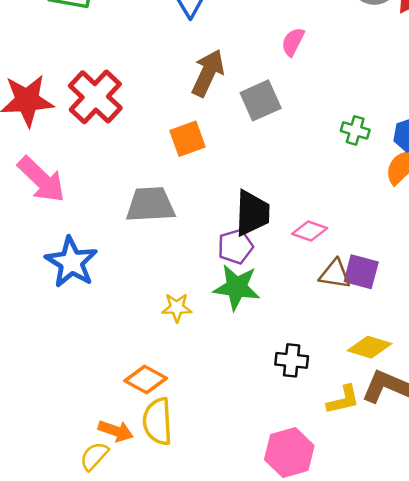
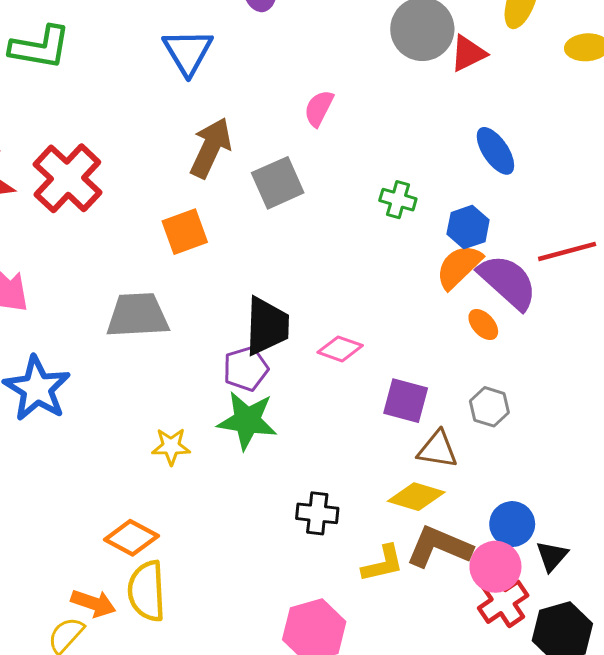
green cross: (355, 130) -> (398, 200), moved
brown triangle: (335, 274) -> (438, 449), moved

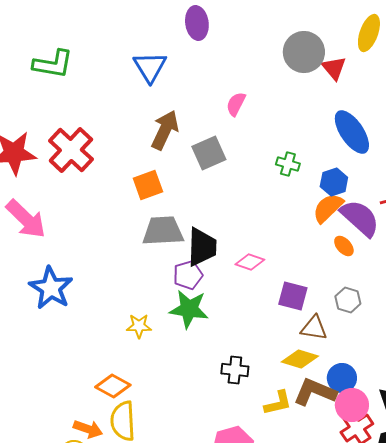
red triangle: (468, 53) -> (334, 68), turned -44
blue ellipse: (495, 151) -> (352, 132), size x1.4
gray trapezoid: (138, 315) -> (163, 231), moved
blue circle: (512, 524) -> (342, 378), moved

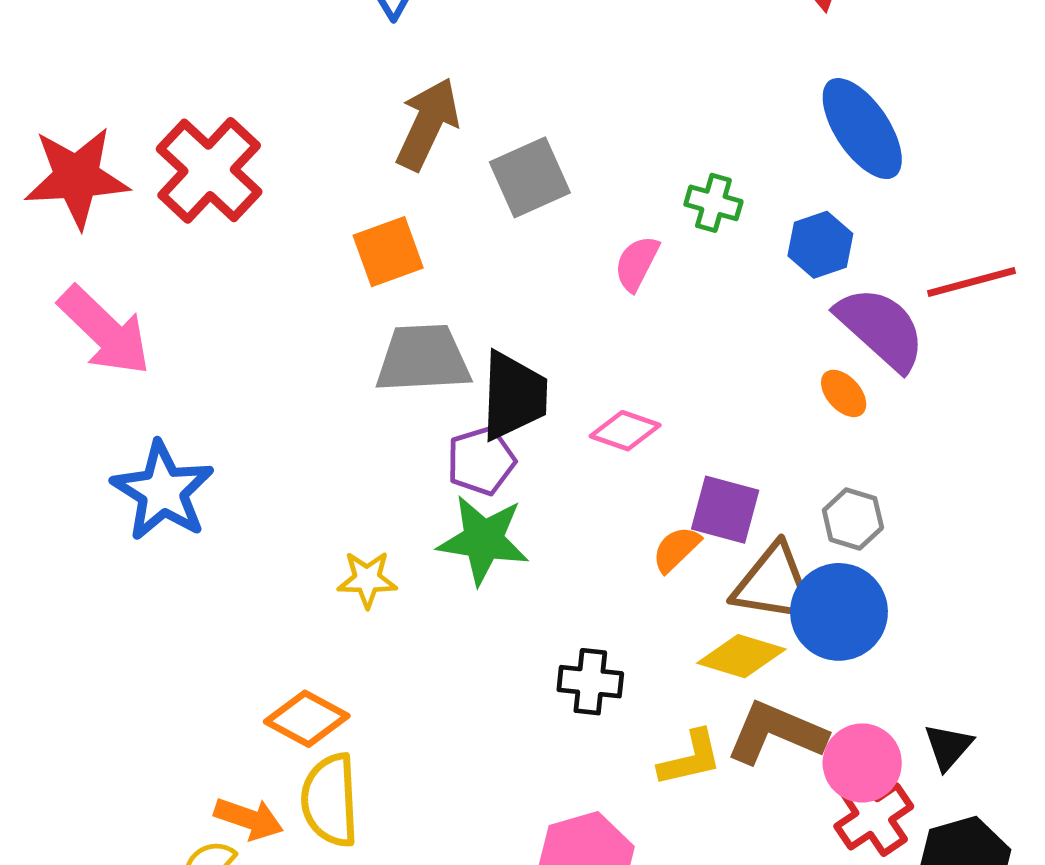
pink semicircle: (236, 104) -> (637, 263), moved
orange semicircle: (328, 208) -> (676, 549), moved, size x0.7
brown triangle: (314, 328) -> (774, 584), size x1.4
blue circle: (342, 378) -> (839, 612), moved, size x1.4

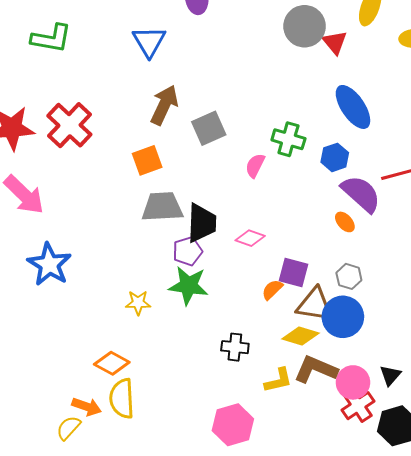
green cross: (713, 203) -> (288, 139), size x1.4

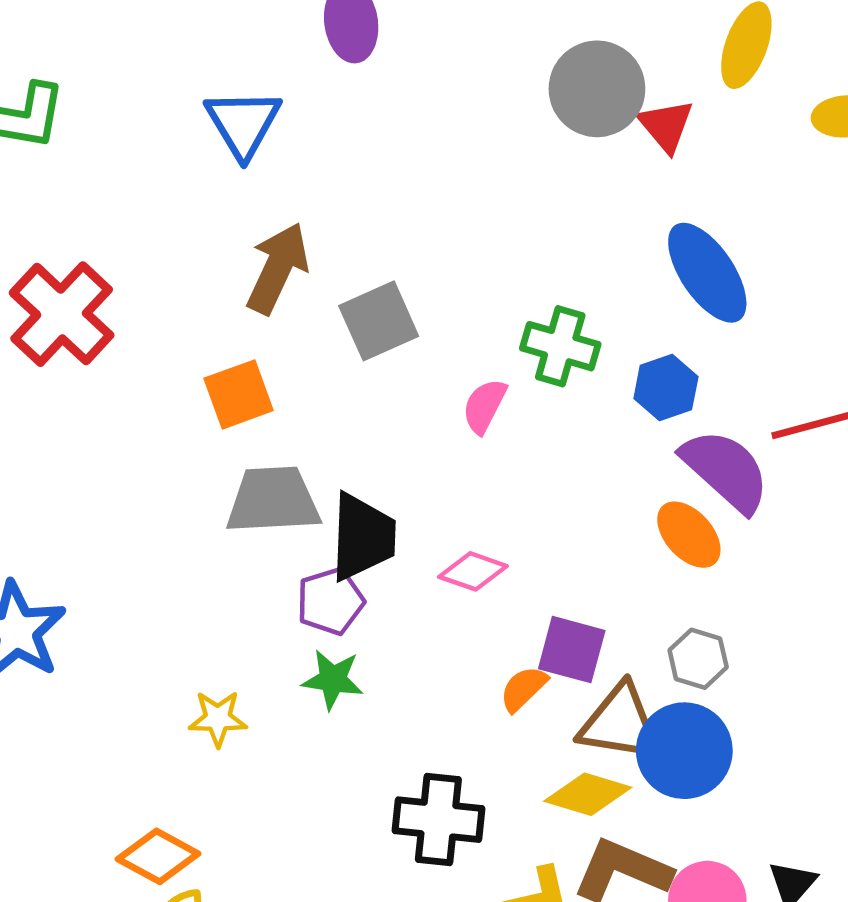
orange ellipse: (345, 222) -> (689, 535), size x1.4
green star: (189, 286) -> (333, 679), size x0.7
black cross: (235, 347) -> (438, 820), size x1.4

